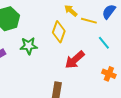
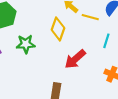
cyan line: (104, 43) -> (106, 41), turned 56

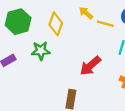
yellow diamond: (58, 29) -> (56, 24), moved

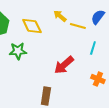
yellow diamond: (56, 24) -> (32, 26), turned -45

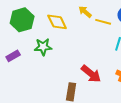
red arrow: (64, 65) -> (91, 74), moved, turned -100

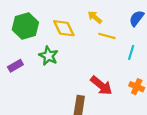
yellow line: (103, 22) -> (107, 36), moved
green star: (43, 47) -> (48, 56), turned 30

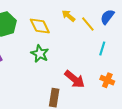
yellow line: (107, 36) -> (88, 24), moved, turned 35
green star: (48, 56) -> (40, 54), moved

